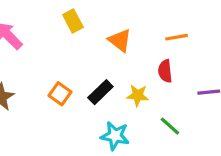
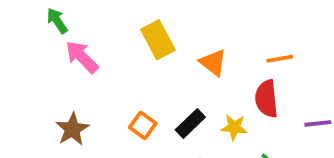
yellow rectangle: (73, 21) -> (158, 40), size x1.4
red semicircle: (165, 71) -> (266, 99), size x1.4

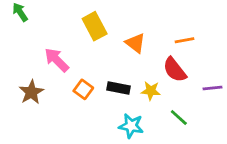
pink arrow: (82, 57) -> (57, 60), moved
red semicircle: (266, 99) -> (175, 70), turned -32
black rectangle: (190, 123) -> (118, 88), turned 55

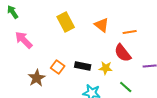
orange triangle: (135, 43) -> (102, 25), moved
pink arrow: (57, 60) -> (24, 40), moved
brown star: (31, 92) -> (37, 78), moved

